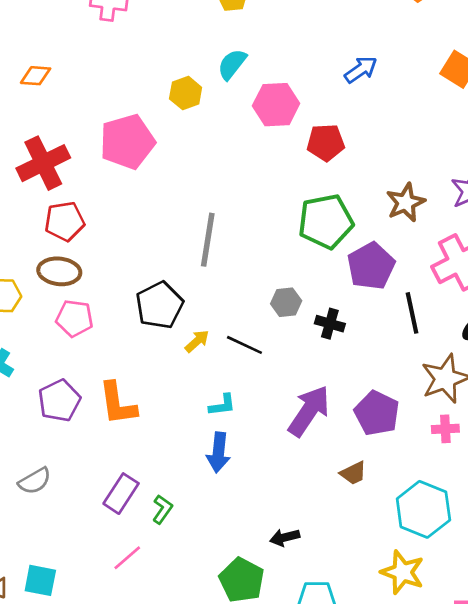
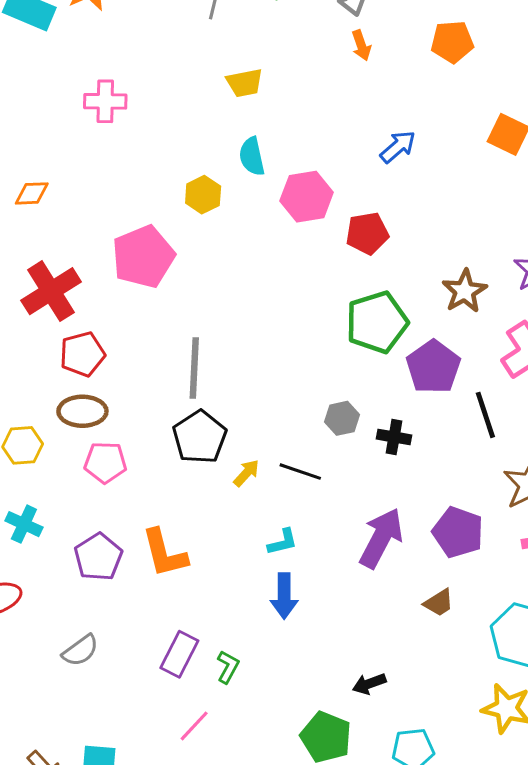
cyan semicircle: (232, 64) -> (252, 156), turned -44
gray line: (208, 240) -> (194, 368), moved

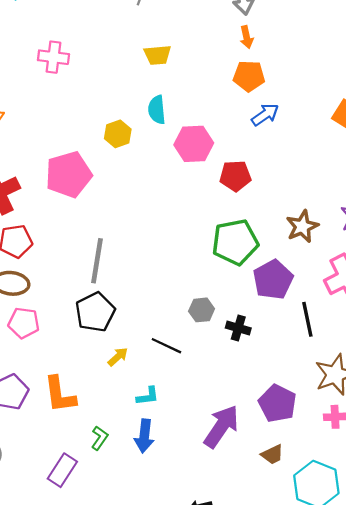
orange pentagon: (452, 42) -> (249, 76), moved
yellow arrow: (246, 473) -> (118, 357), moved
purple arrow: (381, 538) -> (221, 427), moved
brown trapezoid: (439, 603) -> (272, 454), moved
green L-shape: (228, 667) -> (100, 438), moved

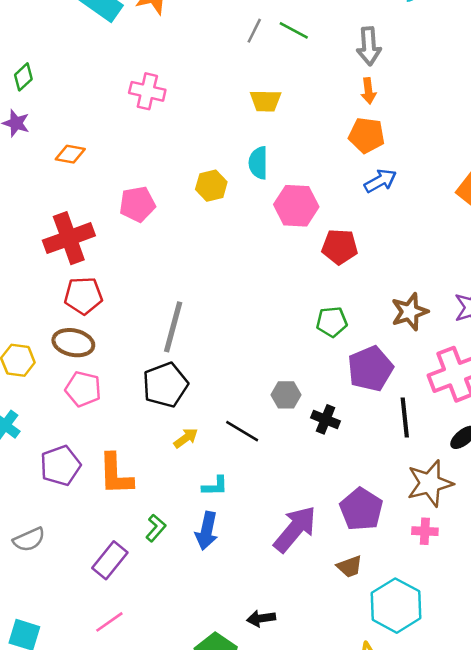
pink pentagon: (69, 175) -> (137, 204), moved, size x0.7
green pentagon: (235, 242) -> (332, 322), size x0.6

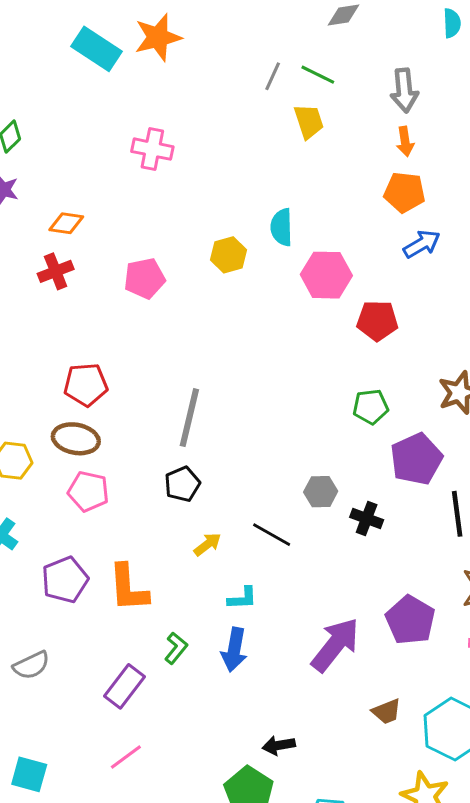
yellow trapezoid: (266, 101) -> (309, 121), moved, turned -108
red cross: (69, 238) -> (56, 271), moved, size x0.6
black pentagon: (165, 385) -> (182, 484), size x0.7
brown trapezoid: (350, 567) -> (387, 711), moved
black arrow: (261, 618) -> (279, 745), moved

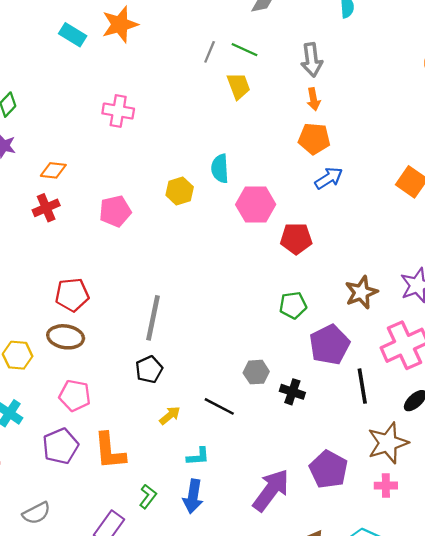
cyan rectangle: (96, 49) -> (73, 35), size x0.7
pink pentagon: (88, 491) -> (75, 396), moved

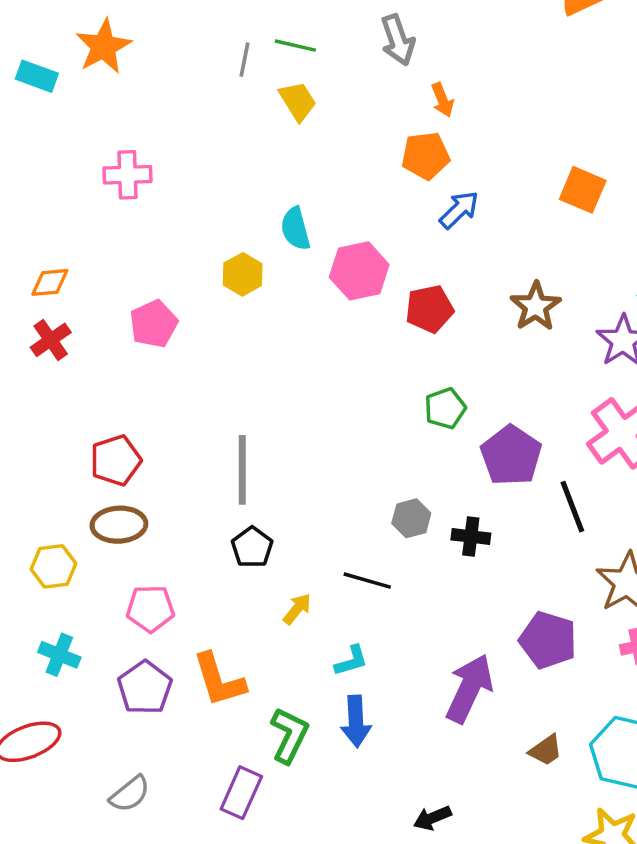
orange arrow: (313, 99) -> (442, 100), moved
brown star: (361, 292) -> (536, 306), moved
green L-shape: (148, 496) -> (289, 735), size x1.5

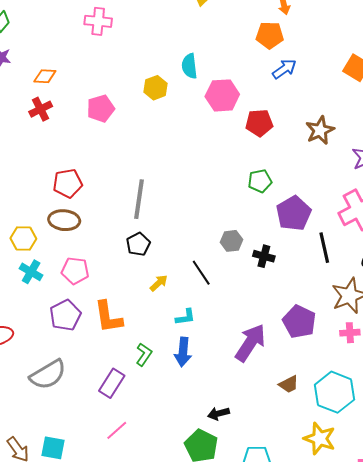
black line: (367, 581) -> (201, 273), turned 32
cyan cross: (59, 655) -> (31, 272), moved
green L-shape: (289, 735) -> (144, 354), size x0.7
gray semicircle: (130, 794) -> (48, 375), size x1.5

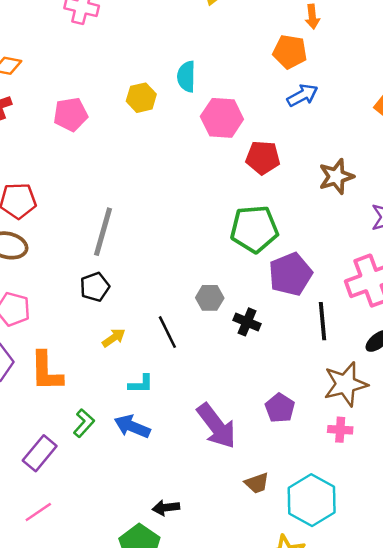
green pentagon: (260, 181) -> (254, 229), size x1.6
purple pentagon: (299, 322) -> (280, 408), size x0.7
purple arrow: (250, 343) -> (216, 426), turned 102
blue arrow: (183, 352) -> (132, 426), turned 100

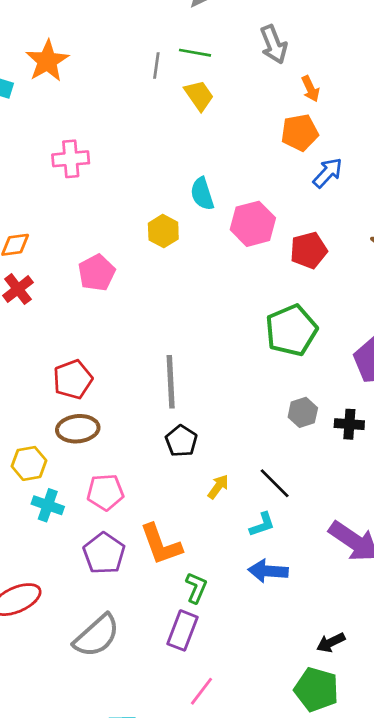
green pentagon: (254, 229) -> (291, 330), moved
black line: (167, 332) -> (275, 483), moved
green L-shape: (84, 423) -> (196, 588), moved

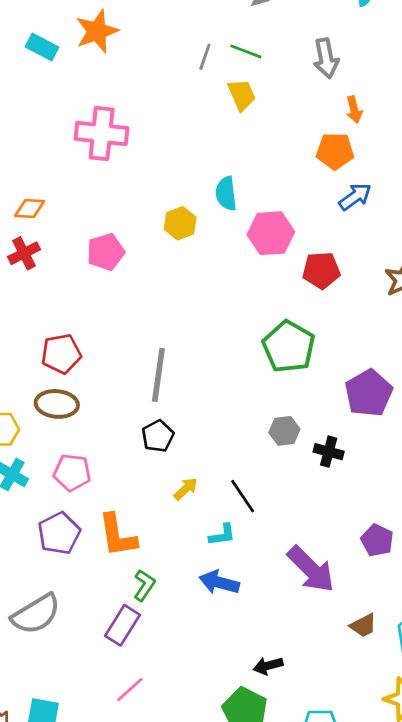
pink cross: (71, 159) -> (102, 133), size x1.4
green pentagon: (291, 330) -> (289, 347), turned -30

